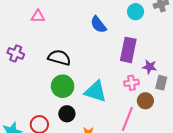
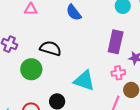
blue semicircle: (98, 25) -> (74, 13), moved
green circle: (63, 86) -> (31, 69), moved

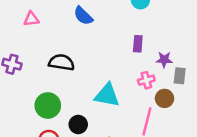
purple rectangle: (116, 42) -> (138, 44), size x0.6
green circle: (31, 69) -> (48, 105), moved

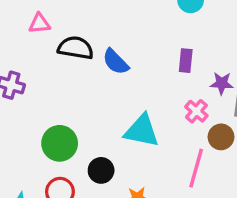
blue semicircle: (83, 16) -> (116, 62), moved
black semicircle: (61, 62) -> (76, 48), moved
pink cross: (146, 80) -> (196, 111), turned -35

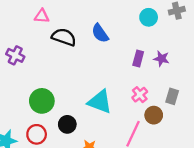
blue semicircle: (116, 62) -> (100, 33), moved
purple star: (222, 83) -> (161, 59), moved

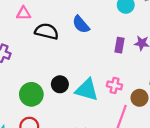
pink cross: (140, 95) -> (114, 85), moved, turned -32
black circle: (67, 124) -> (60, 84), moved

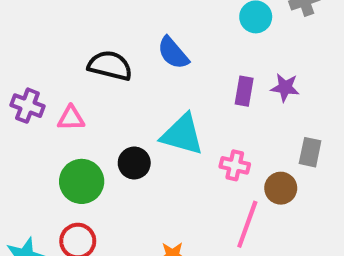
pink triangle: (24, 13) -> (71, 118), moved
cyan triangle: (87, 90) -> (182, 135), moved

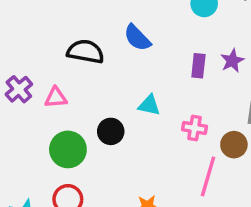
purple star: (285, 88) -> (232, 61), turned -30
purple cross: (27, 106) -> (19, 89), turned 32
cyan triangle: (182, 135) -> (149, 105), size x0.6

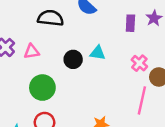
pink cross: (194, 128) -> (139, 63), moved, turned 35
black circle: (111, 131) -> (73, 59), moved

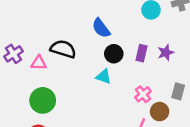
black semicircle: (51, 18) -> (63, 49), moved
black circle: (73, 59) -> (114, 54), moved

